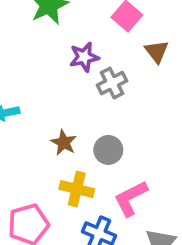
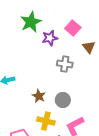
purple star: (84, 57) -> (50, 38), moved
gray cross: (112, 83) -> (65, 64), turned 35

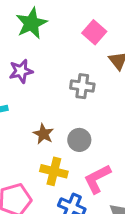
purple star: (50, 38) -> (21, 71), moved

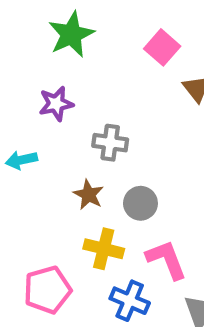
gray cross: (82, 86) -> (110, 143), moved
pink L-shape: (97, 179) -> (166, 260), turned 96

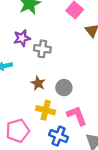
gray cross: (110, 143) -> (42, 49), moved

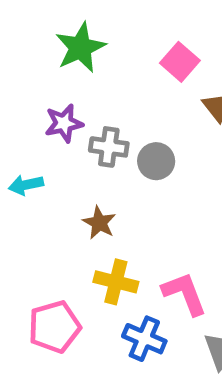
gray circle: (64, 88) -> (156, 161), moved

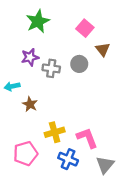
gray circle: (156, 161) -> (79, 64), moved
brown star: (99, 223) -> (30, 104), moved
yellow cross: (116, 282) -> (55, 132), turned -30

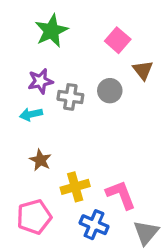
cyan arrow: (12, 86) -> (31, 114), moved
brown star: (30, 104) -> (40, 160), moved

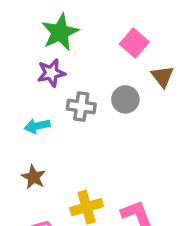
purple star: (40, 81) -> (51, 73), moved
brown star: (40, 160) -> (34, 177), moved

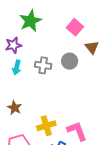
purple star: (51, 73) -> (13, 45), moved
cyan arrow: (37, 126) -> (17, 67), moved, turned -64

